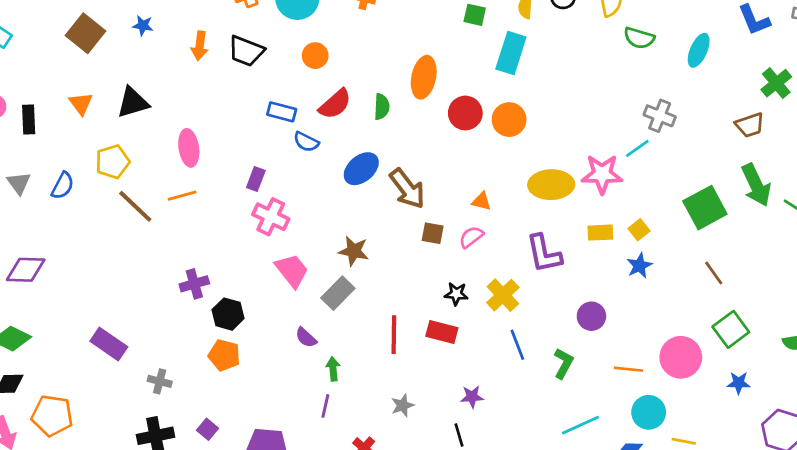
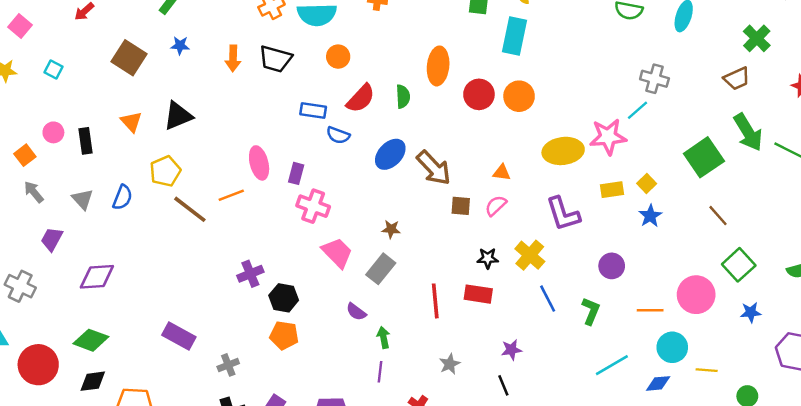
pink ellipse: (189, 148) -> (259, 163), moved
brown star: (354, 251) -> (391, 229), size x0.7
gray cross: (160, 381) -> (228, 365), turned -30

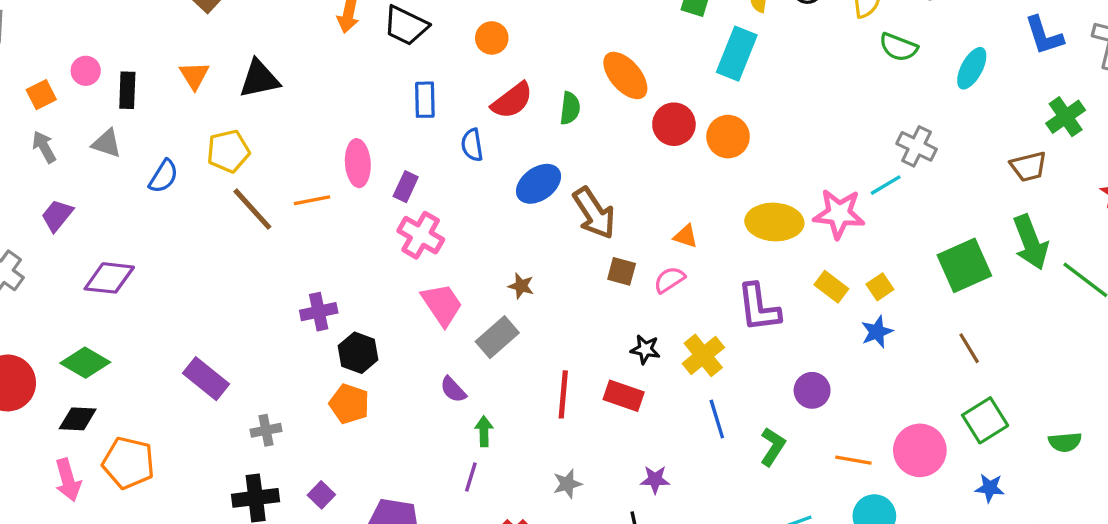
orange ellipse: (438, 66) -> (625, 75), turned -57
blue rectangle: (313, 110) -> (425, 100), moved, turned 70
blue semicircle: (338, 135) -> (472, 145), turned 50
yellow rectangle: (612, 190) -> (831, 287), turned 35
gray triangle: (83, 199) -> (107, 143), moved, turned -40

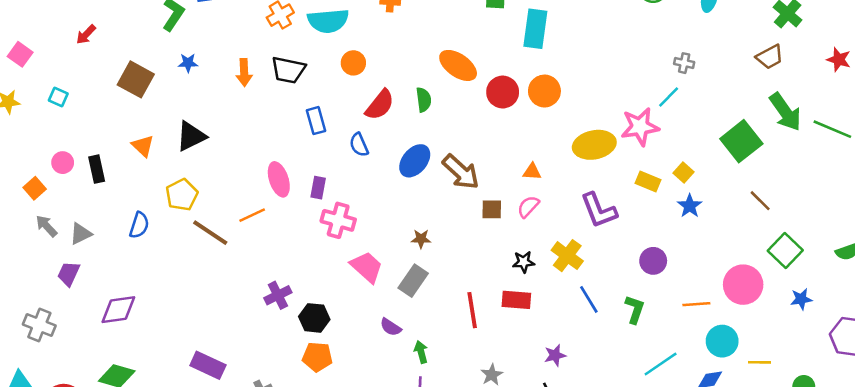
gray triangle: (107, 143) -> (81, 234), moved, turned -30
gray cross: (917, 146) -> (684, 63), size x0.7

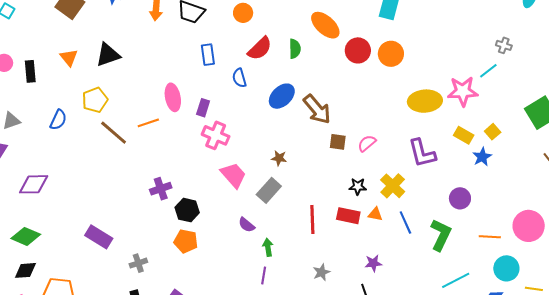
orange triangle: (532, 172) -> (375, 214), moved
blue star: (690, 206) -> (482, 157), moved
green L-shape: (635, 309) -> (441, 235), size x1.4

